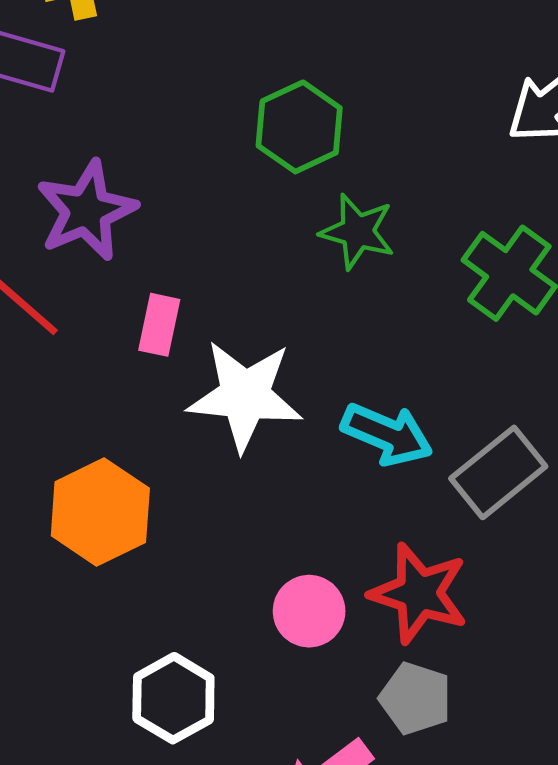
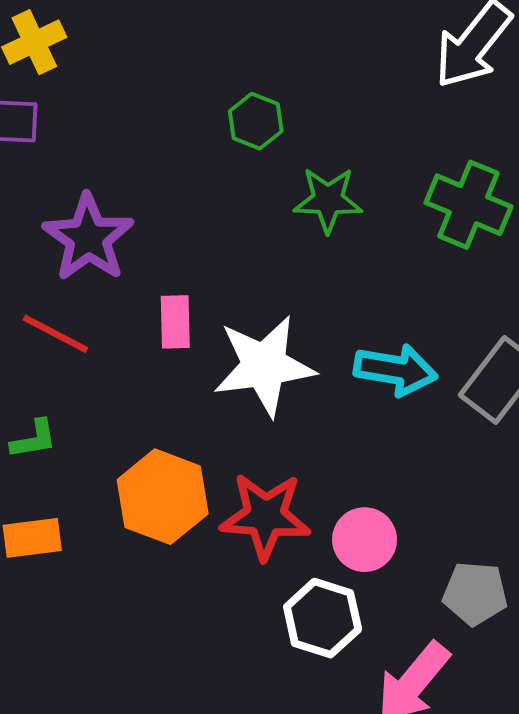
green hexagon: (299, 127) -> (256, 121), size x0.7
red star: (419, 593) -> (265, 516), moved
white hexagon: (173, 698) -> (323, 618), moved

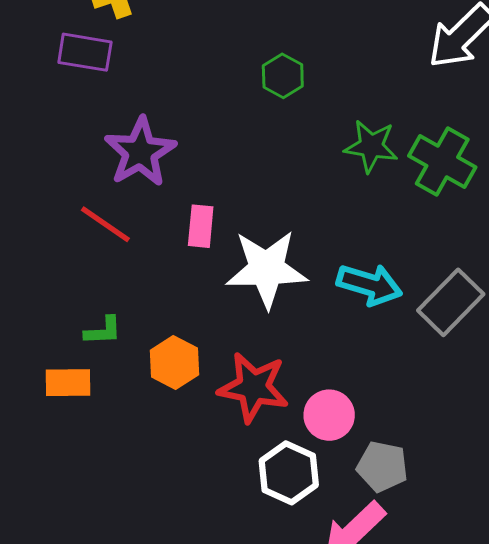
green star: (328, 200) -> (371, 146), moved
green L-shape: (34, 439) -> (103, 331), moved
orange hexagon: (163, 497) -> (174, 362), size x0.7
gray pentagon: (475, 593) -> (382, 467), moved

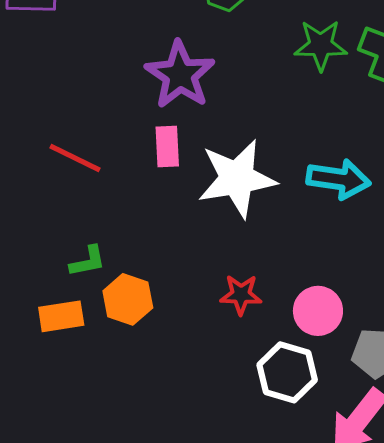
purple star: (140, 152) -> (180, 75), moved
orange hexagon: (174, 362) -> (128, 299), moved
red star: (253, 387) -> (241, 295), size x0.6

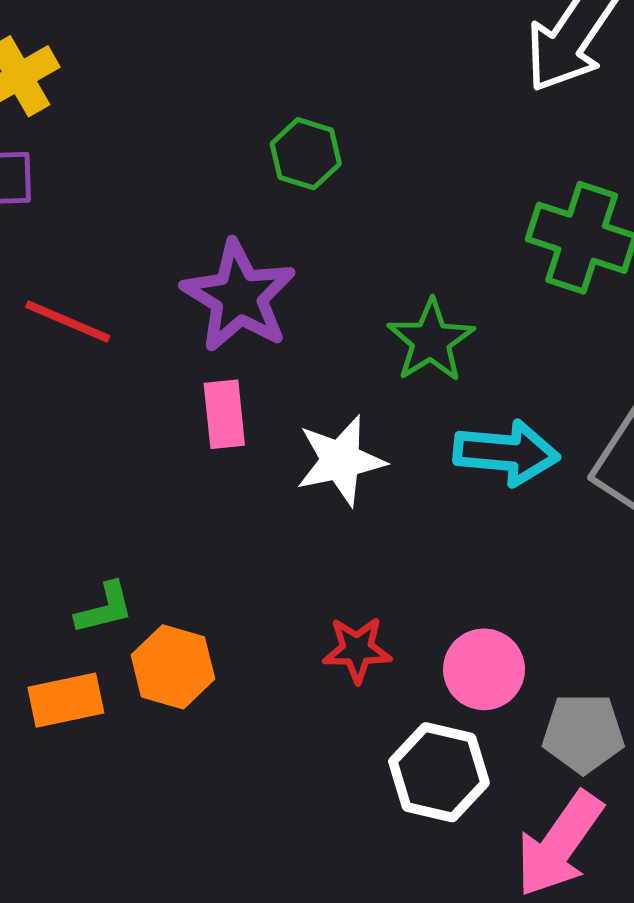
green star: (321, 45) -> (431, 341), moved, turned -30
red line: (75, 158) -> (68, 321), moved
white star: (237, 179) -> (341, 460), size x0.7

